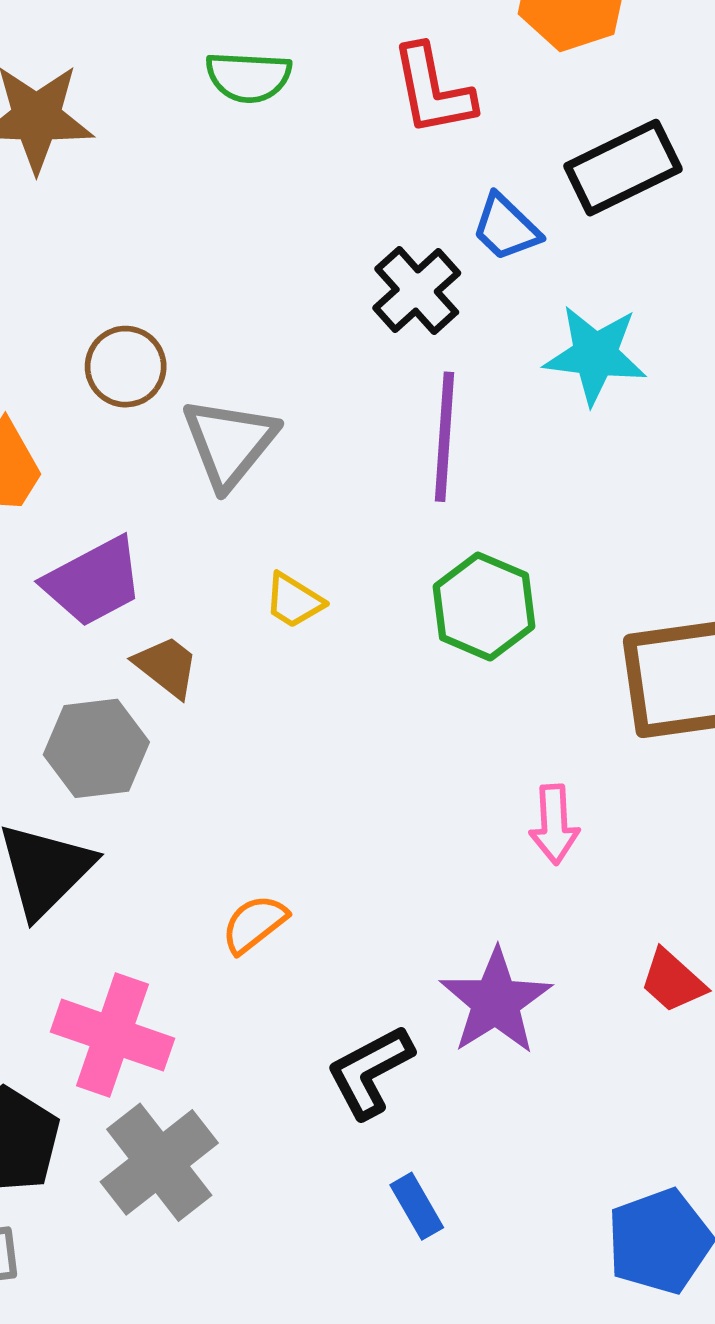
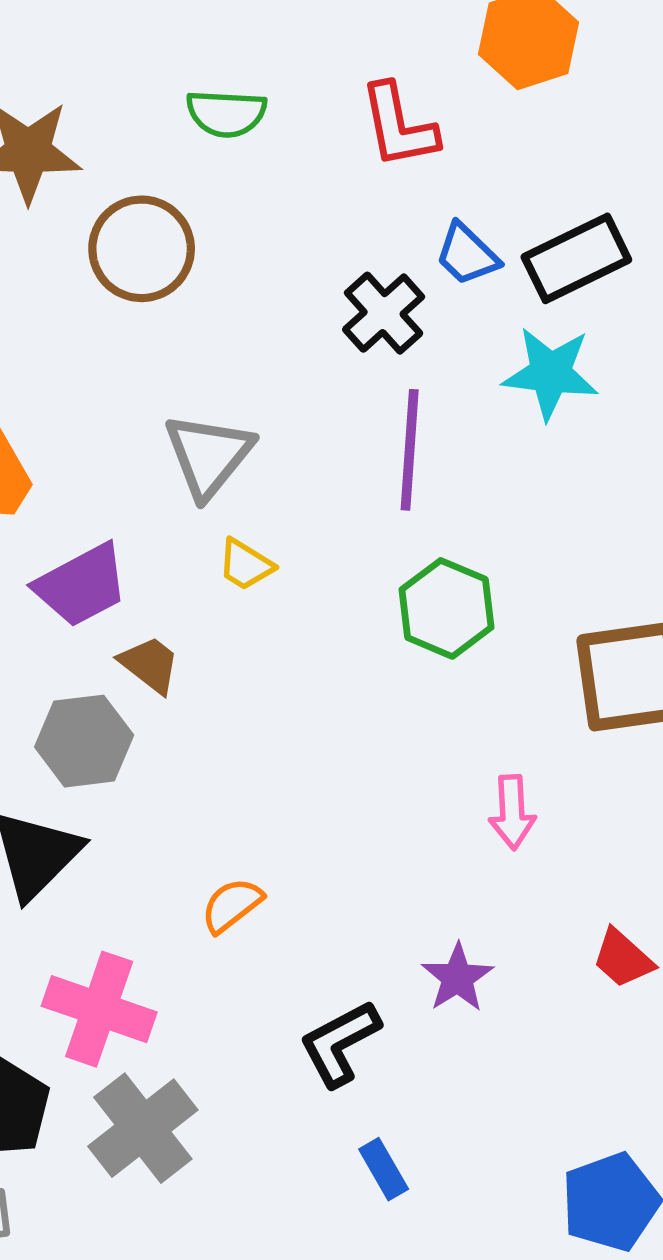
black rectangle: (623, 168) -> (576, 258), moved
brown circle: (126, 367) -> (142, 249), moved, size x1.4
yellow trapezoid: (294, 601) -> (245, 565), moved
purple star: (496, 1001) -> (457, 978), size x0.7

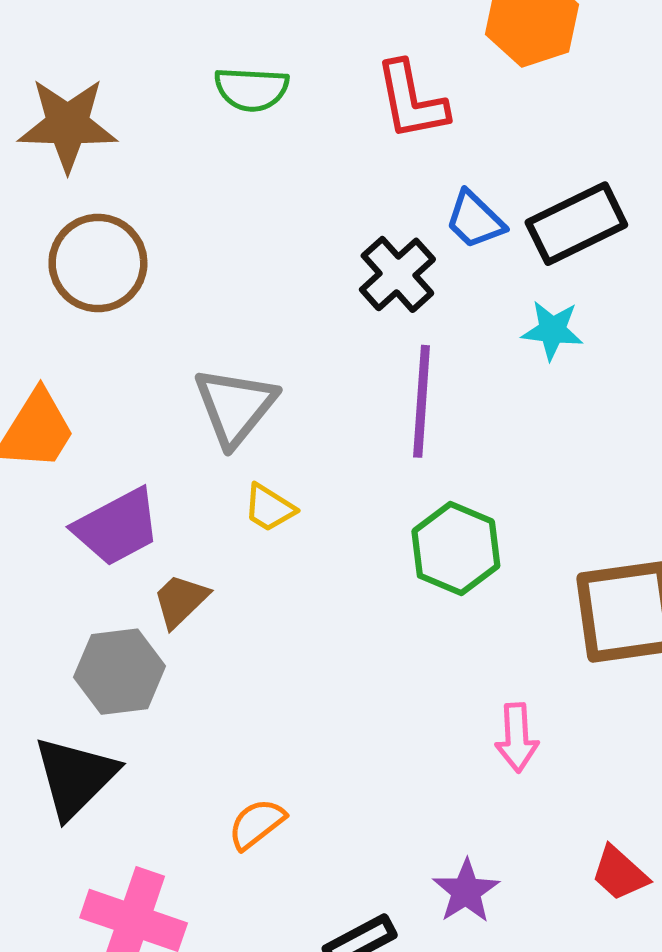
brown circle: (142, 249) -> (98, 263), moved
cyan star: (550, 373) -> (552, 330), size x0.7
brown trapezoid: (150, 664) -> (180, 601), turned -82

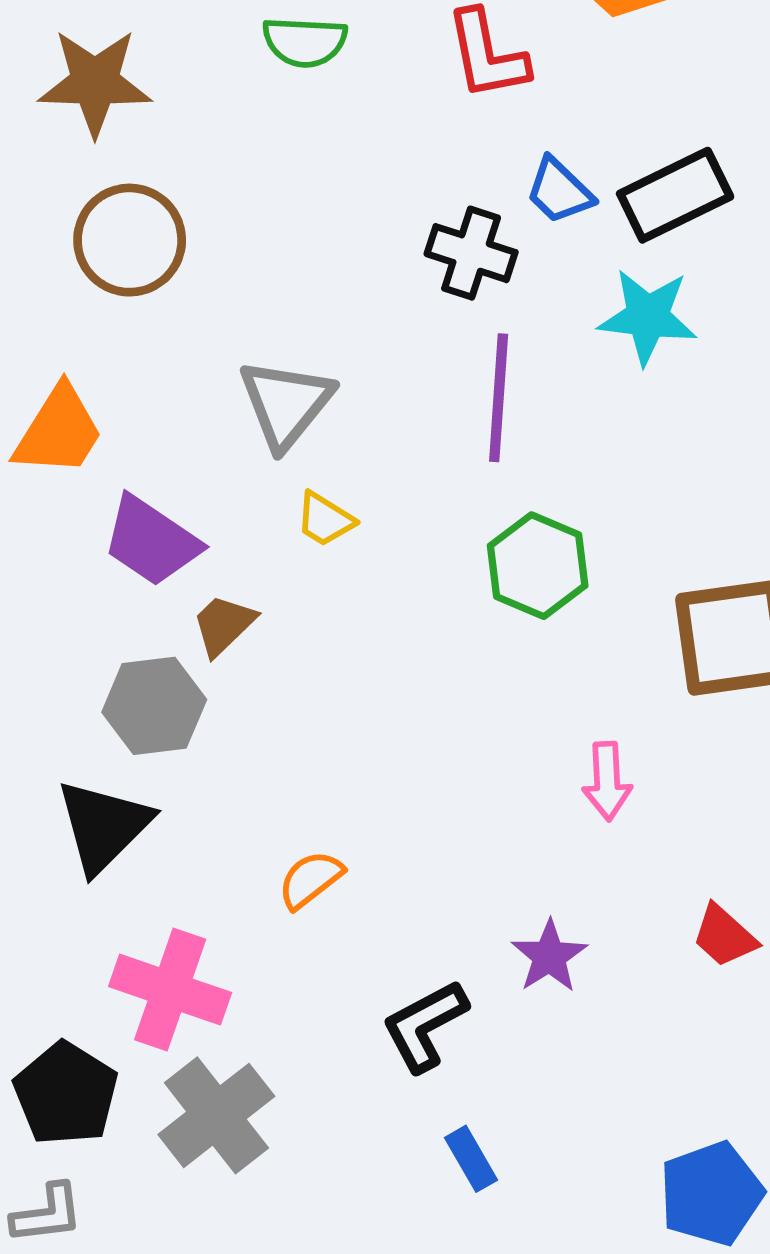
black cross: (397, 274) -> (471, 253), turned -30
cyan star: (552, 330) -> (648, 317), size x1.4
purple trapezoid: (117, 527) -> (151, 541), turned 62

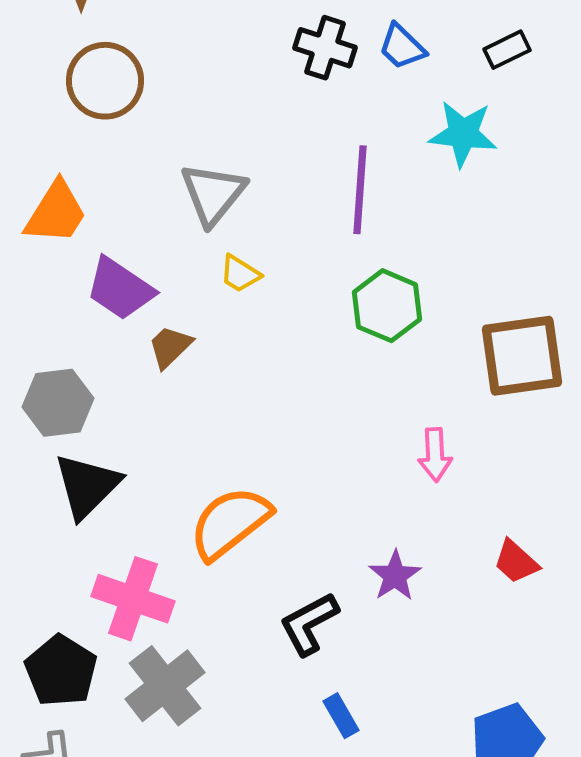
black rectangle: (675, 195) -> (507, 50), moved, size x0.6
black cross: (471, 253) -> (325, 48), moved
gray hexagon: (154, 706) -> (58, 403), moved
orange semicircle: (310, 880) -> (230, 523), size x1.8

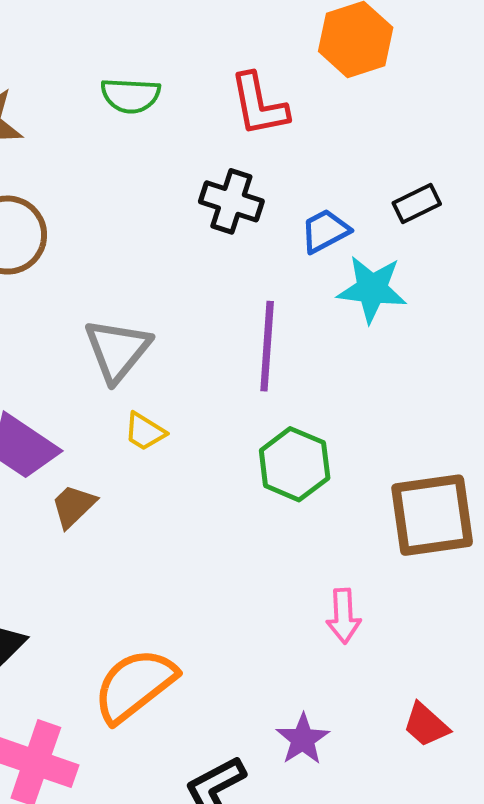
blue trapezoid: (402, 47) -> (325, 231), moved, turned 108

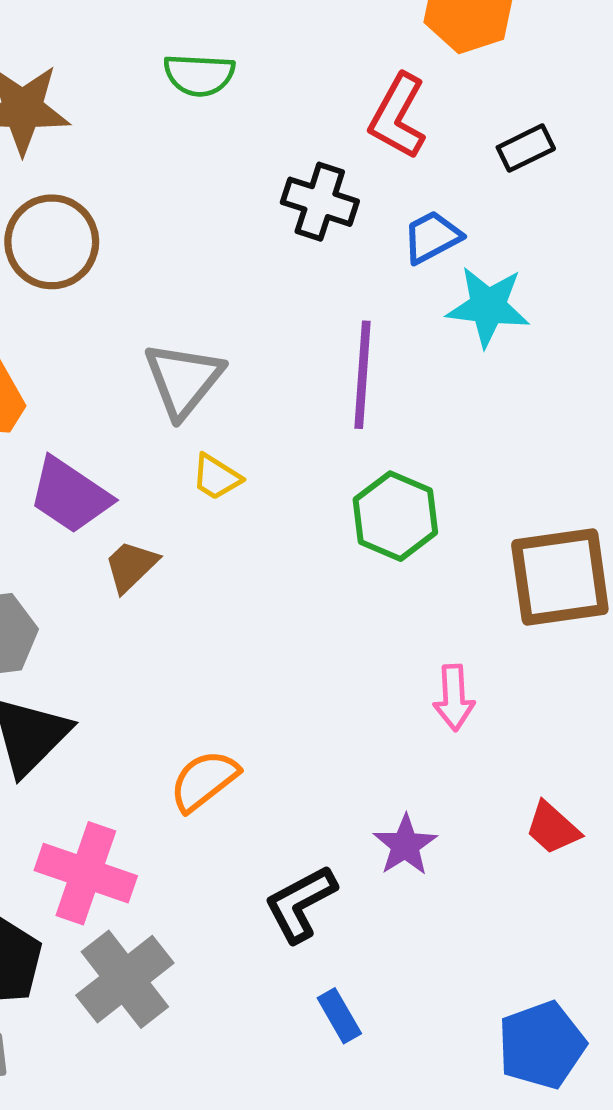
red L-shape: (259, 105) -> (398, 116), moved, turned 40
black rectangle: (417, 203) -> (526, 148), moved
orange semicircle: (135, 685) -> (204, 781), size x0.7

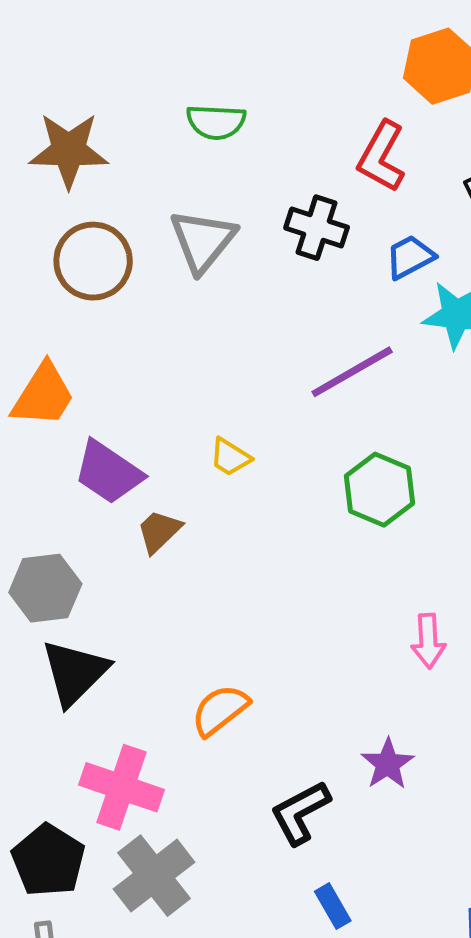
purple line: (362, 375) -> (352, 372), turned 56
gray triangle: (183, 380) -> (203, 241), moved

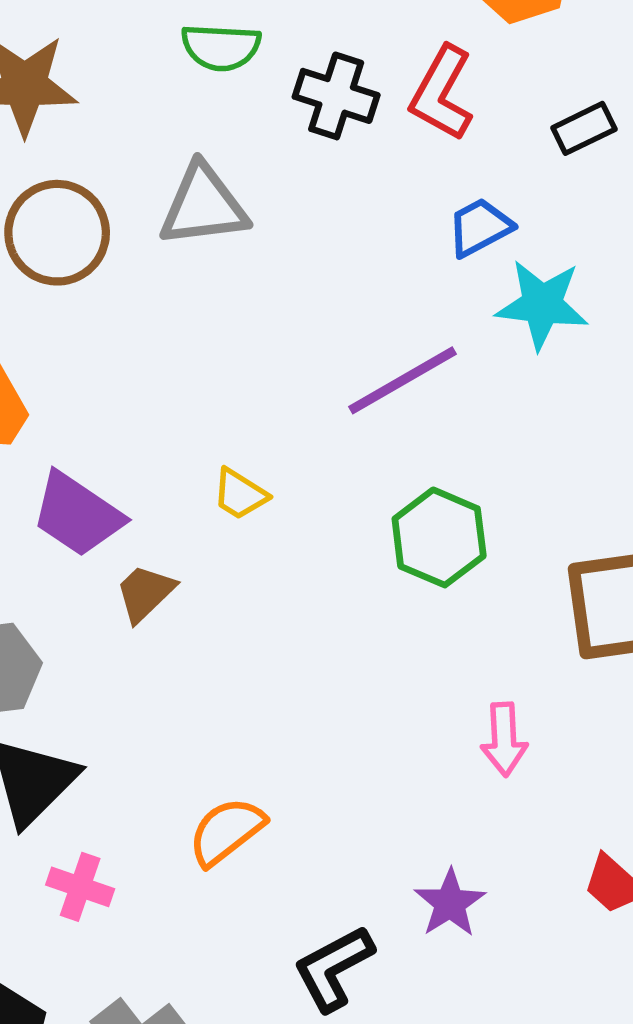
black cross: (317, 228) -> (336, 96), moved
gray triangle: (203, 241) -> (203, 206), turned 44
pink cross: (121, 787) -> (80, 887), moved, size x0.6

